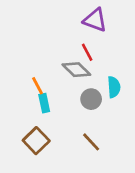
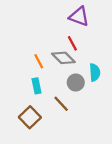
orange line: (38, 86) -> (39, 61), moved
brown line: (91, 142) -> (61, 104), moved

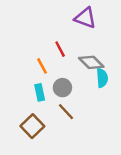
red line: (72, 43) -> (60, 49), moved
gray diamond: (63, 58) -> (91, 62), moved
gray circle: (76, 83) -> (62, 88), moved

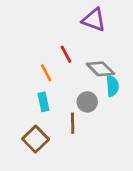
gray circle: (62, 88) -> (87, 102), moved
brown line: (66, 112) -> (73, 123), turned 42

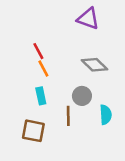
red line: (66, 54) -> (38, 51), moved
cyan semicircle: (112, 86) -> (106, 115), moved
brown square: (36, 139) -> (33, 131), turned -35

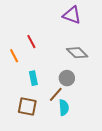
orange line: (43, 69) -> (14, 56), moved
cyan semicircle: (106, 115) -> (64, 108), moved
brown line: (68, 116) -> (56, 94), turned 42

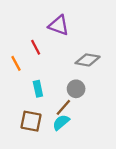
purple triangle: (72, 15) -> (59, 25), moved
gray diamond: (77, 53) -> (88, 60), turned -35
cyan semicircle: (64, 108) -> (61, 122), moved, turned -126

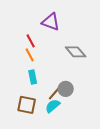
gray diamond: (88, 60) -> (76, 52), turned 40
orange line: (16, 63) -> (30, 55), moved
gray circle: (76, 89) -> (66, 89), moved

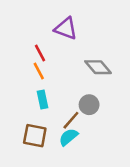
gray circle: (66, 89) -> (89, 105), moved

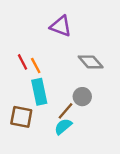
red line: (40, 53) -> (23, 62), moved
cyan rectangle: (43, 100) -> (39, 92), size x1.5
brown square: (35, 136) -> (21, 117), moved

